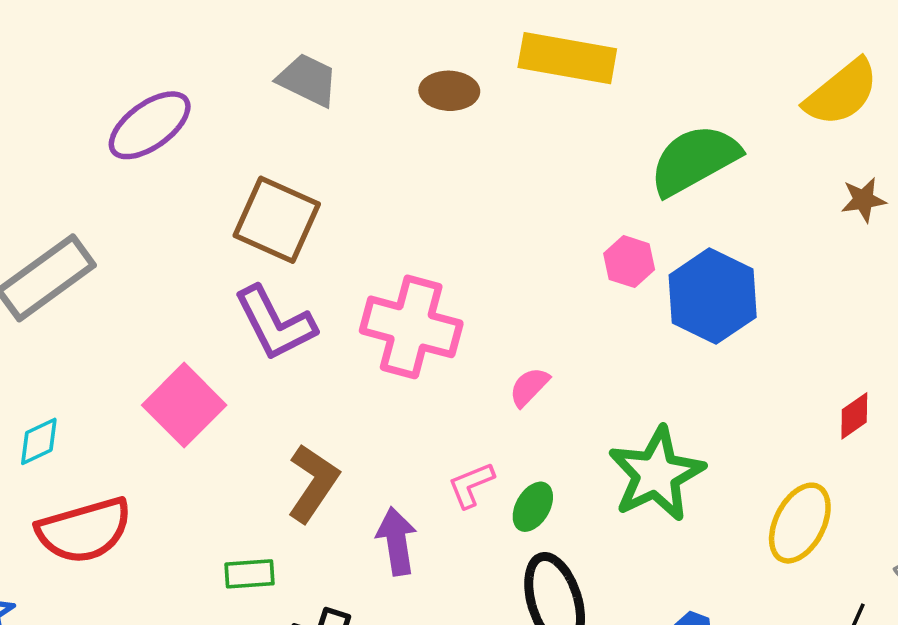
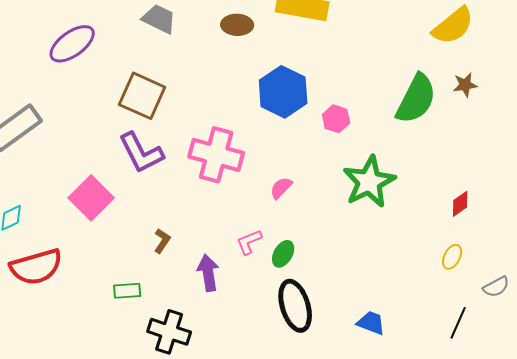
green semicircle: (694, 160) -> (416, 99), moved, turned 146
blue hexagon: (713, 296) -> (283, 92), moved
green star: (656, 474) -> (369, 182), moved
brown L-shape: (313, 483) -> (162, 241), size x0.6
yellow ellipse: (800, 523) -> (452, 257), moved, size x0.6

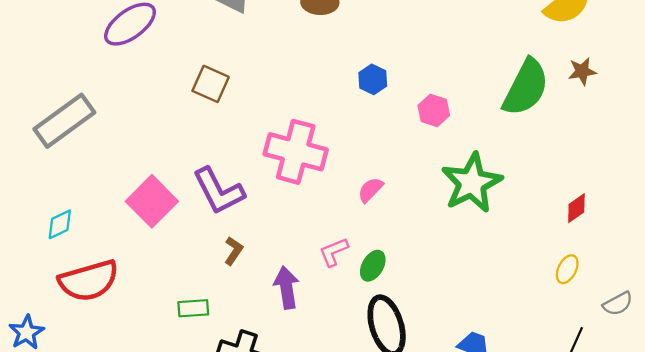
blue hexagon: (283, 92) -> (373, 79), size x0.5
brown square: (142, 96) -> (211, 84), size x0.7
purple L-shape: (141, 153) -> (219, 191), moved

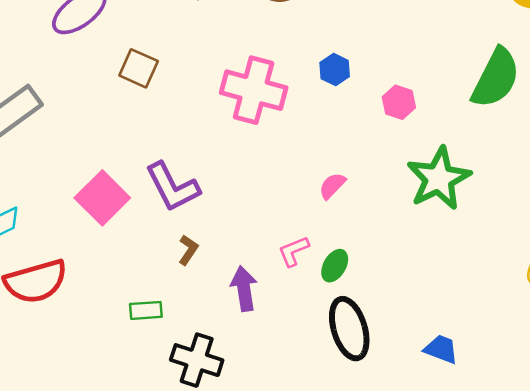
brown square: (211, 84) -> (139, 68), moved
pink cross: (296, 152) -> (254, 90), moved

